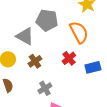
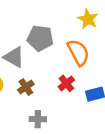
gray cross: (45, 88) -> (38, 119), turned 32

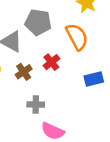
red cross: (66, 83) -> (51, 62), moved

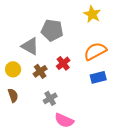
orange semicircle: (77, 37) -> (95, 51), moved, turned -90
gray cross: (36, 104) -> (50, 98), turned -32

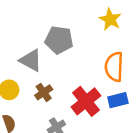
orange semicircle: (95, 51) -> (114, 67), turned -60
red cross: (63, 63) -> (86, 101), moved, size x1.6

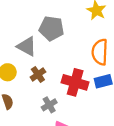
red cross: (86, 101) -> (75, 82), turned -35

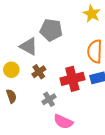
red cross: (75, 82) -> (72, 79), turned -30

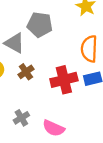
gray cross: (49, 99) -> (21, 118), moved

